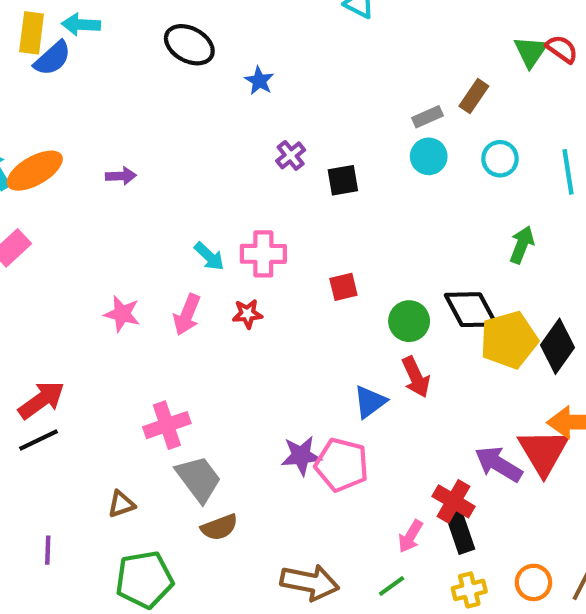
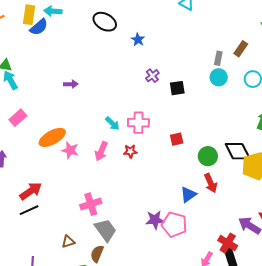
gray rectangle: (427, 117) -> (218, 58), turned -56
orange ellipse: (35, 171) -> (52, 137), moved
brown semicircle: (219, 527) -> (97, 254), moved, turned 132

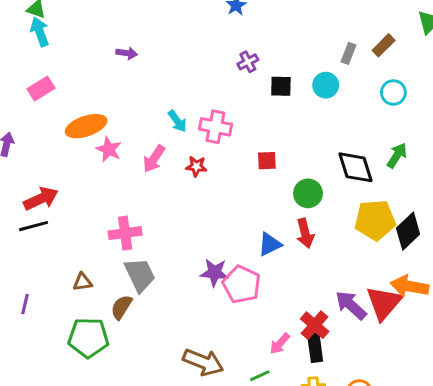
cyan circle: (219, 77) -> (326, 85), moved
black diamond: (238, 151) -> (355, 167), moved

